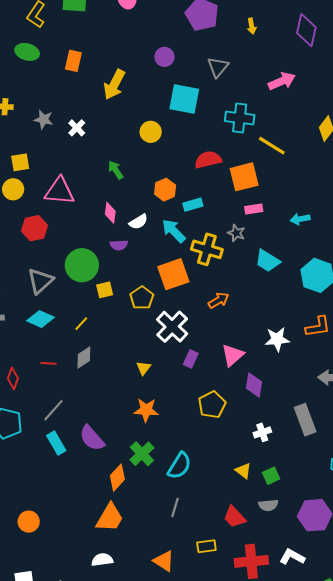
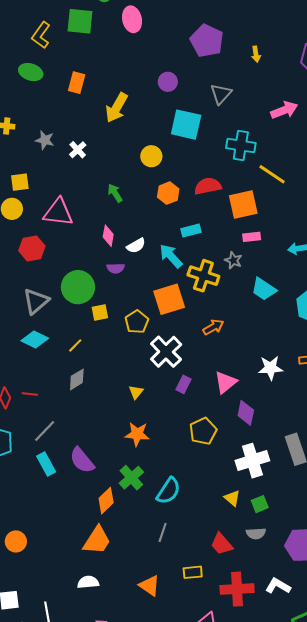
orange hexagon: (165, 190) -> (168, 193), moved
red line: (48, 363) -> (30, 394), moved
white cross: (262, 432) -> (252, 461), size x1.8

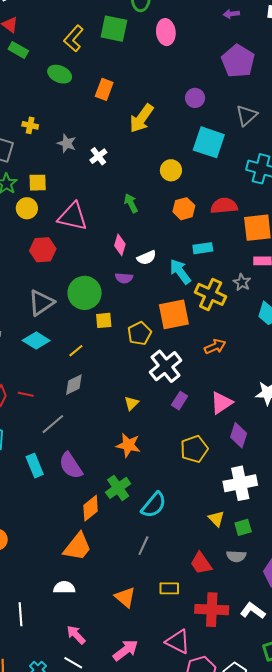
gray line: (45, 431) -> (53, 424), moved

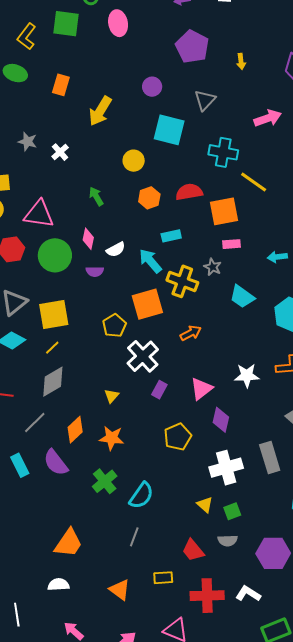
green circle: (85, 293) -> (55, 255), moved
yellow square: (104, 320) -> (54, 315), moved, size x1.8
gray diamond: (74, 385) -> (53, 382), size x1.4
orange diamond: (91, 508) -> (75, 430), moved

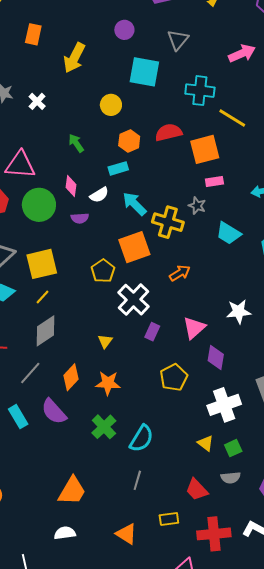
cyan rectangle: (171, 236) -> (118, 168), moved

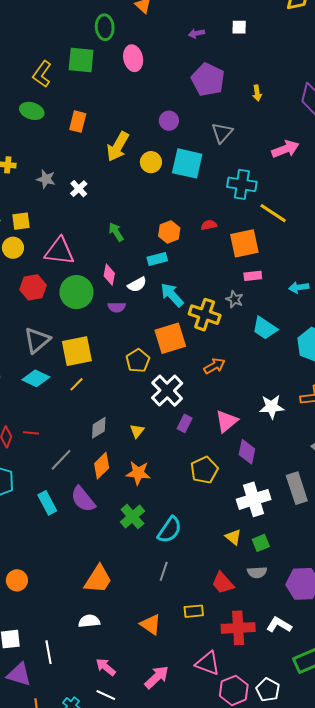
yellow circle: (111, 105) -> (151, 162), moved
red semicircle: (169, 132) -> (209, 225), size x0.6
gray diamond: (45, 331) -> (99, 428), moved, size x0.7

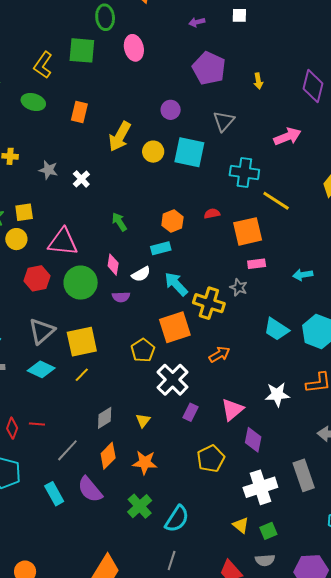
cyan trapezoid: (265, 328) -> (276, 329), moved

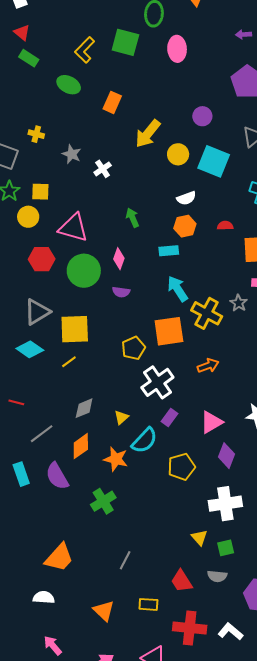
white semicircle: (141, 274) -> (186, 198), moved
cyan semicircle: (177, 519) -> (144, 440), moved

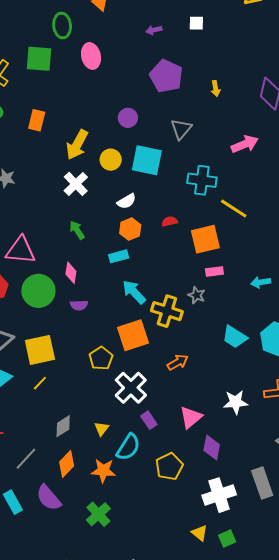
white cross: (103, 169) -> (76, 184), moved, size x1.4
purple rectangle: (170, 418) -> (149, 420), turned -60

